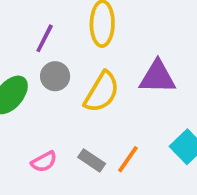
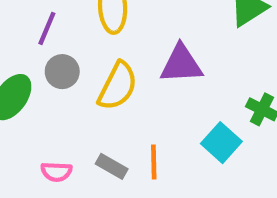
orange line: (128, 159) -> (154, 162), turned -32
pink semicircle: (44, 162) -> (56, 172), turned 35

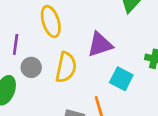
cyan square: (221, 143) -> (121, 79), moved

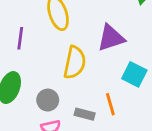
gray circle: (31, 67) -> (48, 100), moved

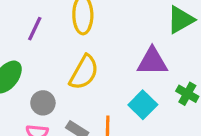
purple triangle: (111, 38) -> (152, 62), moved

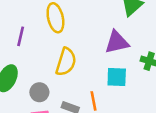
cyan square: (143, 105) -> (117, 77), turned -30

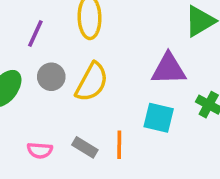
gray circle: (39, 92) -> (51, 77), moved

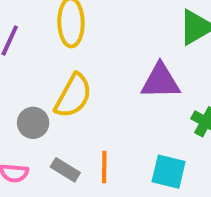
gray circle: (51, 77) -> (33, 123), moved
cyan square: (159, 118) -> (169, 172), moved

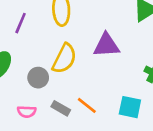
purple triangle: (160, 81) -> (106, 45), moved
orange line: (104, 167) -> (87, 105), turned -50

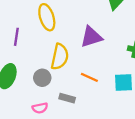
orange line: (87, 105) -> (89, 77), moved

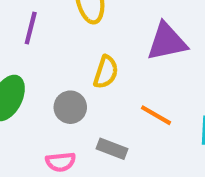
yellow semicircle: (60, 57) -> (106, 72), size x0.7

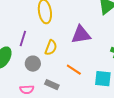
purple line: (31, 28) -> (23, 39), moved

